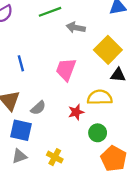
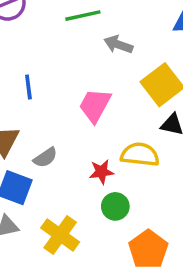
green circle: (98, 133) -> (115, 206), moved
yellow cross: (55, 157) -> (60, 235), size x1.5

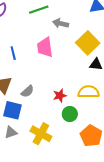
pink trapezoid: (95, 105) -> (45, 47), moved, turned -30
yellow semicircle: (140, 155) -> (89, 92), moved

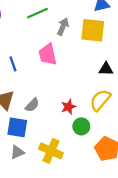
gray arrow: (61, 23) -> (63, 26), turned 105
yellow square: (88, 43) -> (93, 30), moved, turned -35
yellow semicircle: (89, 92) -> (100, 100), turned -45

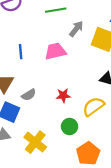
pink trapezoid: (48, 55) -> (55, 51), turned 75
red star: (68, 107) -> (63, 95), moved

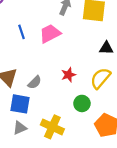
blue line: (21, 52) -> (21, 32), moved

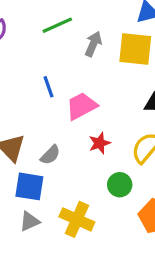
blue line: (21, 32) -> (49, 87), moved
pink trapezoid: (50, 34) -> (81, 106), moved

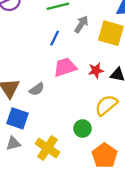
blue line: (49, 87) -> (55, 38), moved, turned 35
red star: (99, 143) -> (96, 70), moved
gray semicircle: (50, 155) -> (37, 89), moved

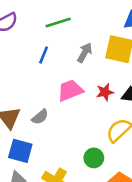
gray arrow: (81, 24) -> (85, 53), moved
blue line: (55, 38) -> (44, 55), moved

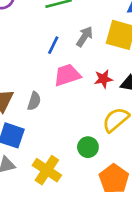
blue line: (44, 55) -> (53, 45), moved
gray semicircle: (40, 117) -> (34, 101), turned -36

